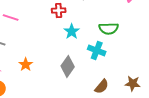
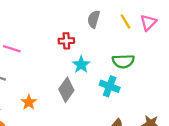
gray diamond: (68, 66) -> (66, 90), moved

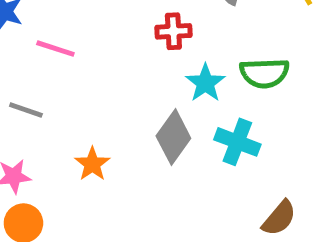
green semicircle: (123, 61) -> (264, 73), moved
cyan cross: (110, 86) -> (237, 142), moved

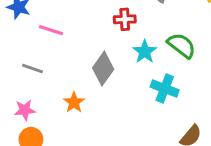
green semicircle: (264, 73) -> (182, 45), turned -140
gray diamond: (173, 137) -> (103, 69), moved

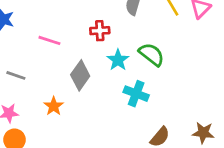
pink line: (51, 30) -> (49, 40), moved

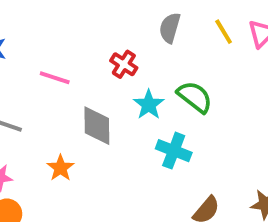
red cross: (100, 31) -> (124, 64), turned 36
gray diamond: (80, 75) -> (97, 126), turned -36

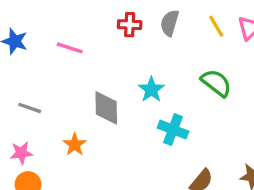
red cross: (124, 64) -> (130, 25), moved, turned -30
pink line: (55, 78) -> (70, 48), moved
green semicircle: (195, 97) -> (216, 83), moved

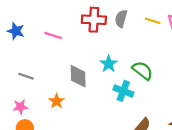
red cross: (130, 25) -> (94, 20), size x1.5
yellow line: (216, 26) -> (153, 21), turned -42
green semicircle: (216, 83) -> (143, 71), moved

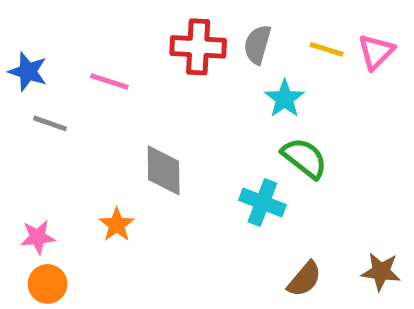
cyan star: (109, 64) -> (285, 99), moved
gray line: (26, 76) -> (50, 123), moved

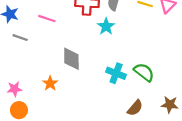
cyan star: (285, 99) -> (106, 26), moved
green semicircle: (304, 158) -> (144, 72), moved

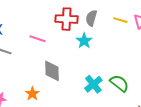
pink line: (47, 19) -> (38, 39), moved
cyan cross: (116, 73) -> (93, 84), turned 30

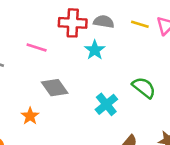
gray semicircle: (91, 18) -> (104, 22), turned 84
gray diamond: (52, 71) -> (55, 88), turned -35
green semicircle: (119, 83) -> (144, 88), moved

